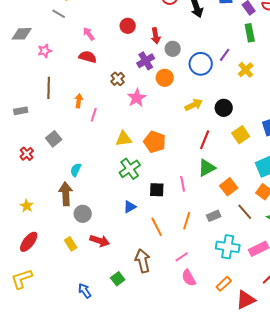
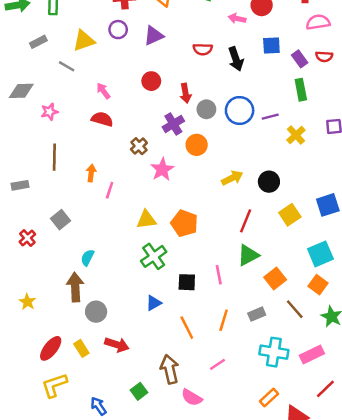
purple line: (225, 55) -> (270, 117), turned 40
blue circle: (201, 64) -> (240, 110), moved
red ellipse: (29, 242) -> (51, 348), moved
pink semicircle: (189, 278) -> (192, 397), moved, turned -30
yellow L-shape: (22, 279) -> (54, 385), moved

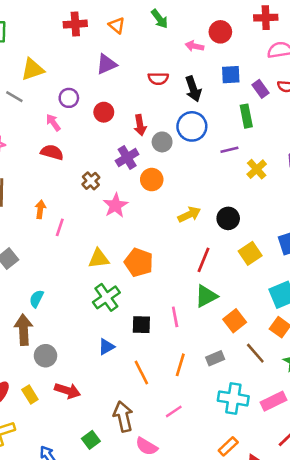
purple circle: (118, 30) -> (69, 98), moved
green rectangle: (301, 90) -> (246, 116), moved
blue circle: (240, 110) -> (192, 126), moved

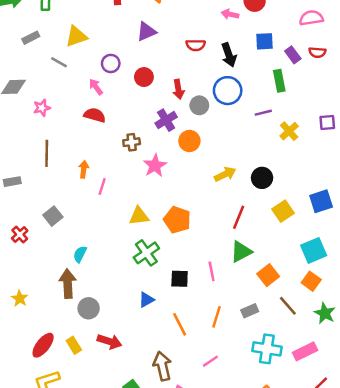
brown cross: (91, 181) -> (132, 142), turned 35

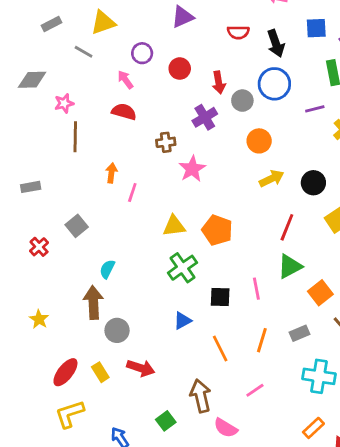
orange circle: (189, 141) -> (259, 141), moved
brown line: (47, 153) -> (75, 137), moved

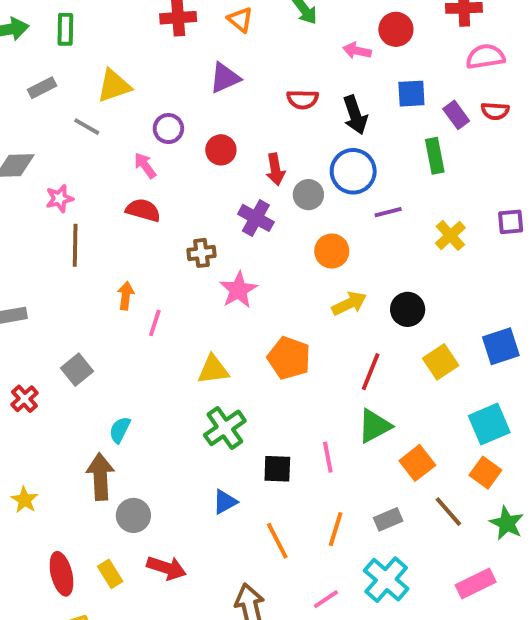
purple line: (315, 109) -> (388, 212), moved
purple cross: (205, 117) -> (256, 218), turned -30
orange pentagon: (217, 230) -> (289, 358), moved
red ellipse: (65, 372) -> (61, 574), turned -52
cyan cross: (319, 376) -> (386, 580), moved, turned 32

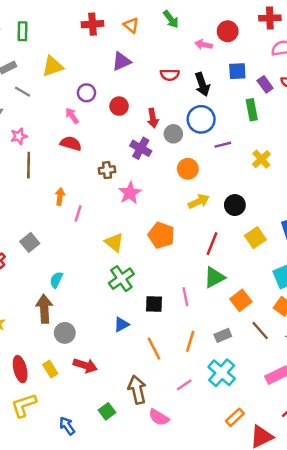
gray line: (87, 127) -> (23, 92), moved
yellow triangle: (213, 370) -> (114, 242), turned 45

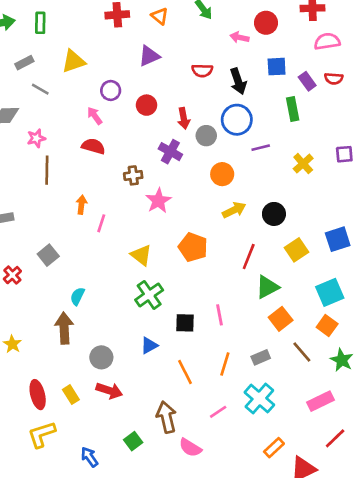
green triangle: (214, 277) -> (267, 287), moved
gray circle: (65, 333) -> (101, 357), moved

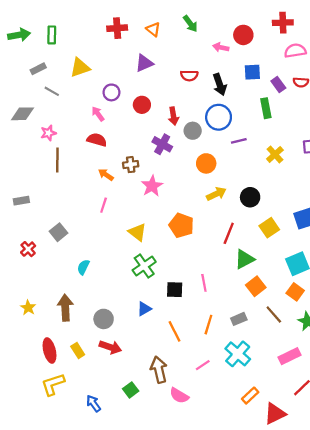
orange arrow: (81, 205) -> (106, 175), moved, turned -63
brown arrow: (64, 328) -> (65, 308), moved

